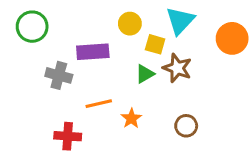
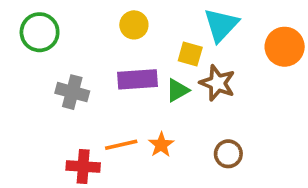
yellow circle: (130, 24) -> (134, 25), moved
purple rectangle: (93, 52) -> (138, 79), moved
orange line: (99, 104) -> (121, 145), moved

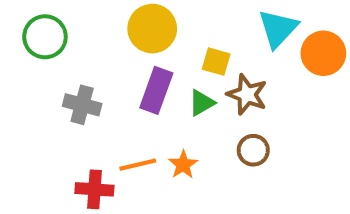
yellow circle: (134, 25) -> (152, 29), size x1.5
cyan triangle: (221, 25) -> (278, 29), moved
purple rectangle: (138, 79) -> (156, 90), turned -66
brown circle: (228, 154) -> (253, 150), moved

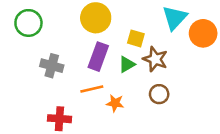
orange line: (138, 165) -> (92, 89), moved
orange star: (183, 165) -> (115, 103), turned -30

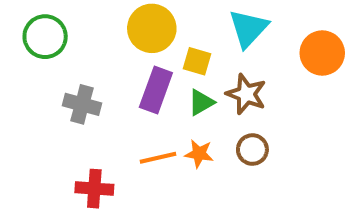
cyan triangle: (175, 18) -> (248, 28), moved
yellow square: (136, 38) -> (197, 61), moved
orange line: (92, 89) -> (158, 158), moved
orange star: (115, 103) -> (199, 154), moved

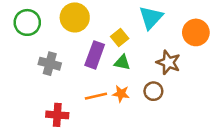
yellow circle: (152, 28) -> (75, 17), moved
yellow square: (197, 61) -> (120, 37), turned 35
brown star: (246, 94) -> (168, 62), moved
green triangle: (201, 102) -> (122, 62), turned 42

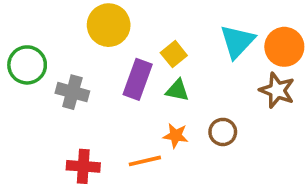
cyan triangle: (151, 17) -> (237, 41), moved
green circle: (27, 22) -> (27, 65), moved
brown star: (168, 62) -> (277, 90), moved
orange line: (96, 96) -> (145, 161), moved

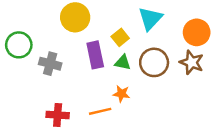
cyan triangle: (237, 41) -> (150, 19), moved
purple rectangle: (138, 79) -> (95, 55), turned -32
brown circle: (223, 132) -> (154, 62), moved, size x1.5

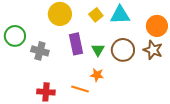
cyan triangle: (150, 19) -> (120, 15), turned 45
yellow square: (120, 37) -> (96, 15), moved
green triangle: (123, 62) -> (98, 50), turned 48
orange line: (100, 111) -> (80, 89), turned 30

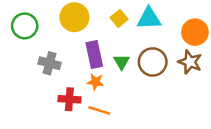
green circle: (15, 36) -> (25, 26), moved
orange star: (97, 75) -> (95, 82), moved
red cross: (46, 92) -> (69, 99), moved

